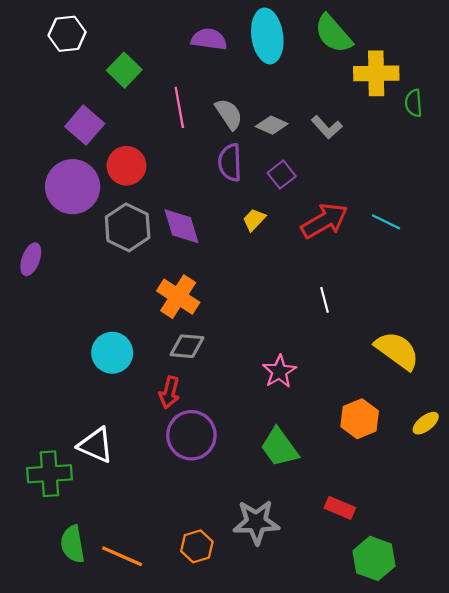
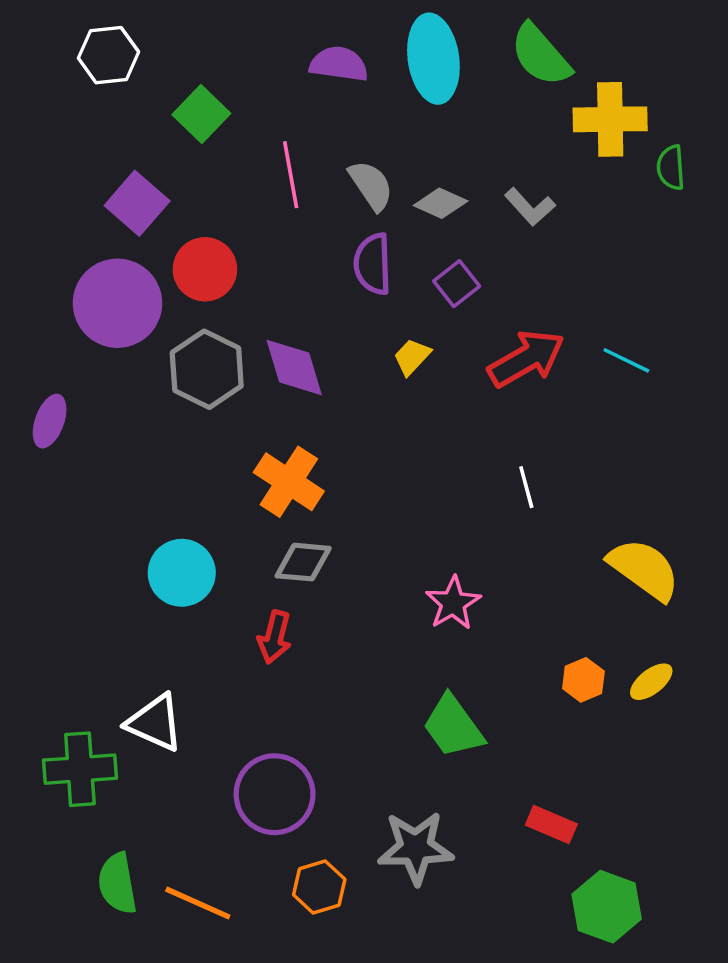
orange hexagon: (360, 419) -> (583, 680), size x0.7
yellow ellipse: (426, 423) -> (651, 682), moved
purple circle: (191, 435) -> (275, 794), moved

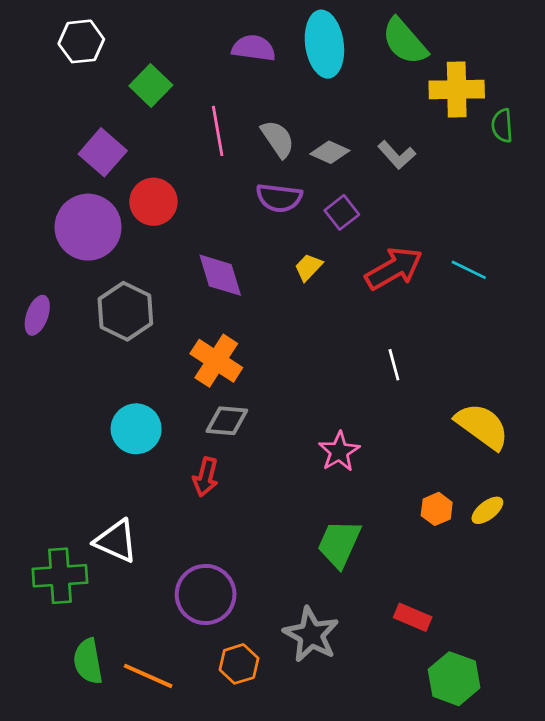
purple semicircle: (373, 264) -> (279, 198), turned -81
gray hexagon: (207, 369) -> (125, 311), moved
green trapezoid: (453, 726) -> (339, 544), turned 60
gray star: (416, 848) -> (311, 635), turned 30

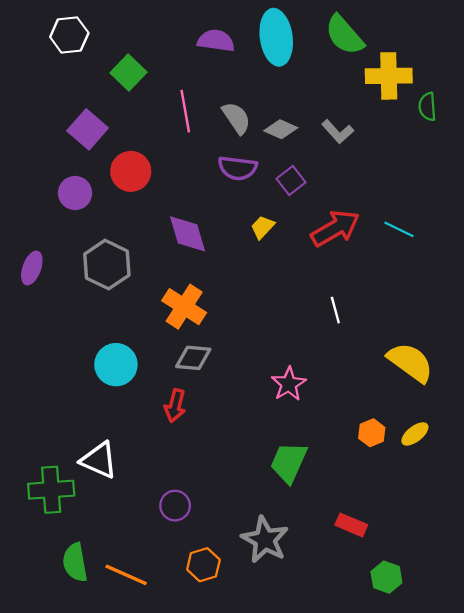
purple circle: (88, 227) -> (75, 193), size x0.6
purple circle: (206, 594) -> (175, 506), size x0.6
green hexagon: (454, 679) -> (386, 577), size x0.7

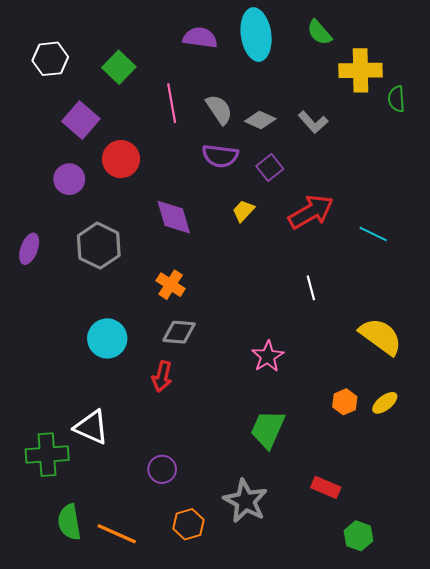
white hexagon: (69, 35) -> (50, 59), moved
green semicircle: (344, 35) -> (319, 32), size x0.7
cyan line: (399, 229) -> (373, 234), moved
orange cross: (184, 307) -> (171, 285), size x0.7

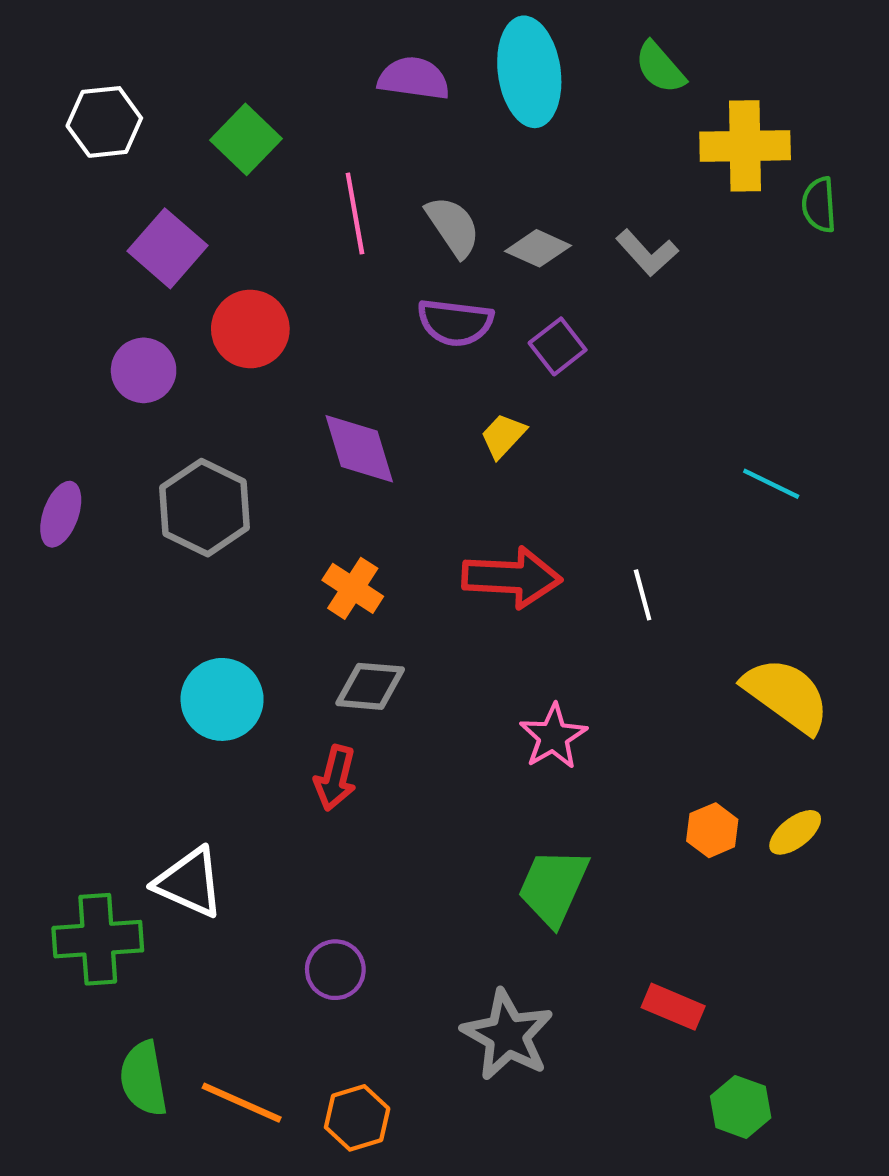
red arrow: (311, 212) -> (512, 577), moved, turned 33
orange hexagon: (189, 524) -> (357, 1118), moved

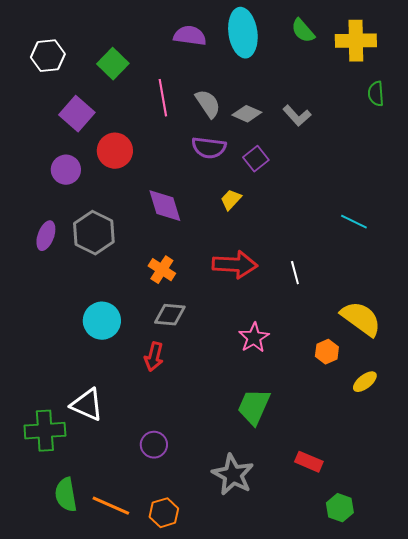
yellow cross: (745, 146) -> (356, 41), moved
purple ellipse: (61, 514) -> (46, 236), moved
orange hexagon: (712, 830) -> (327, 352), moved

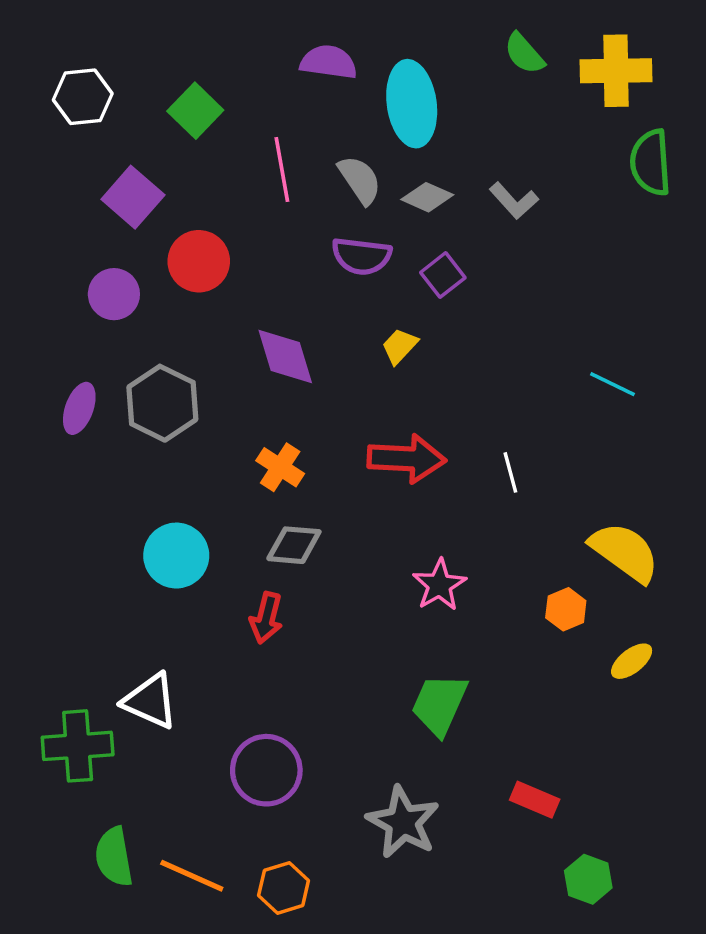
cyan ellipse: (243, 33) -> (412, 104), moved
green semicircle: (376, 94) -> (651, 163), size x1.5
purple circle: (154, 445) -> (266, 770), size x1.5

